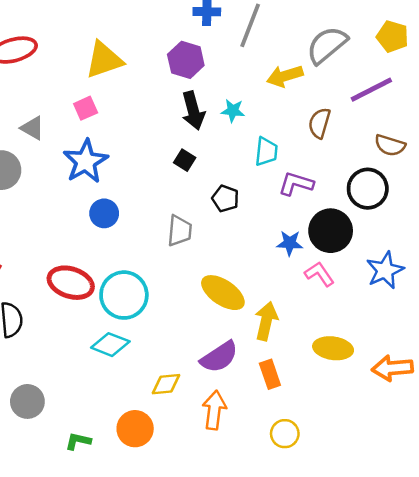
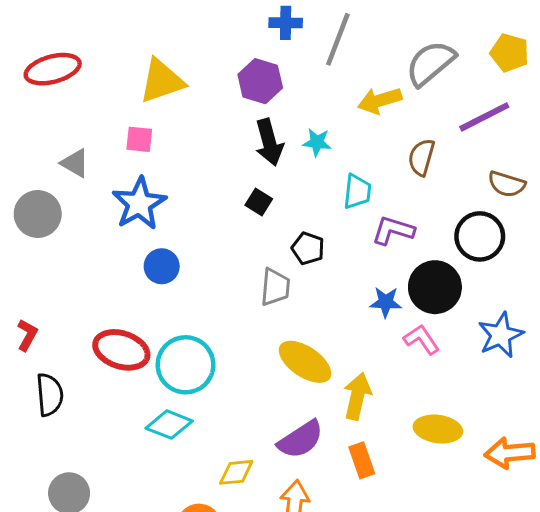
pink square: (86, 108) -> (139, 139), turned 30
gray trapezoid: (180, 231) -> (275, 287), moved

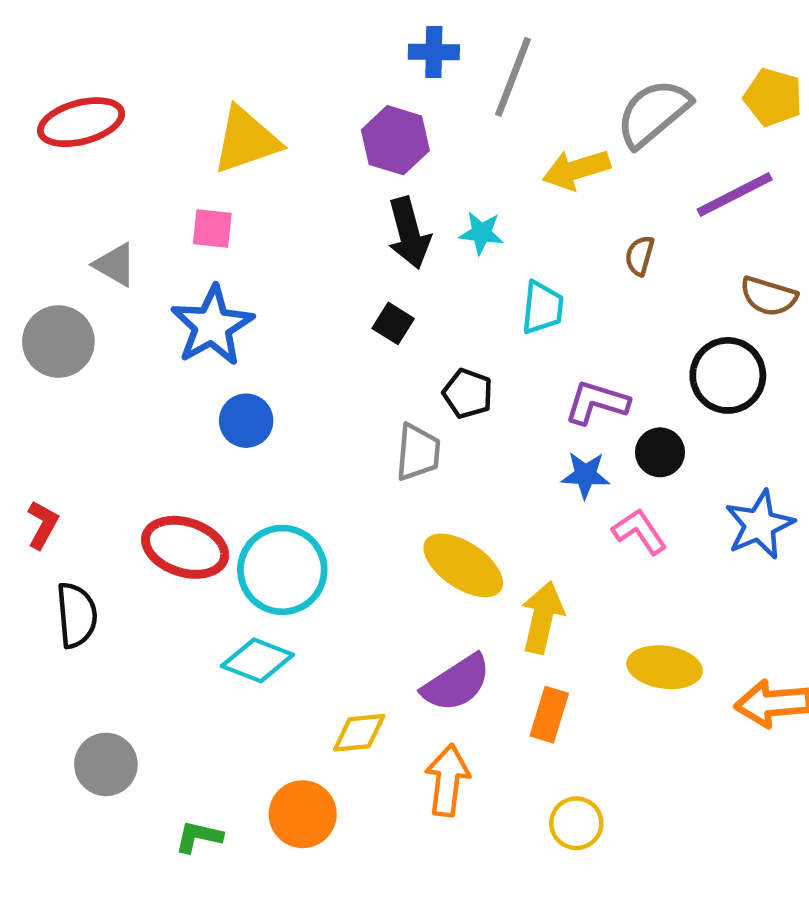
brown semicircle: (422, 157) -> (640, 256), size x0.7
purple L-shape: (393, 230) -> (597, 403), moved
black circle: (435, 287) -> (660, 452), size x0.6
orange rectangle: (362, 460) -> (549, 715), turned 36

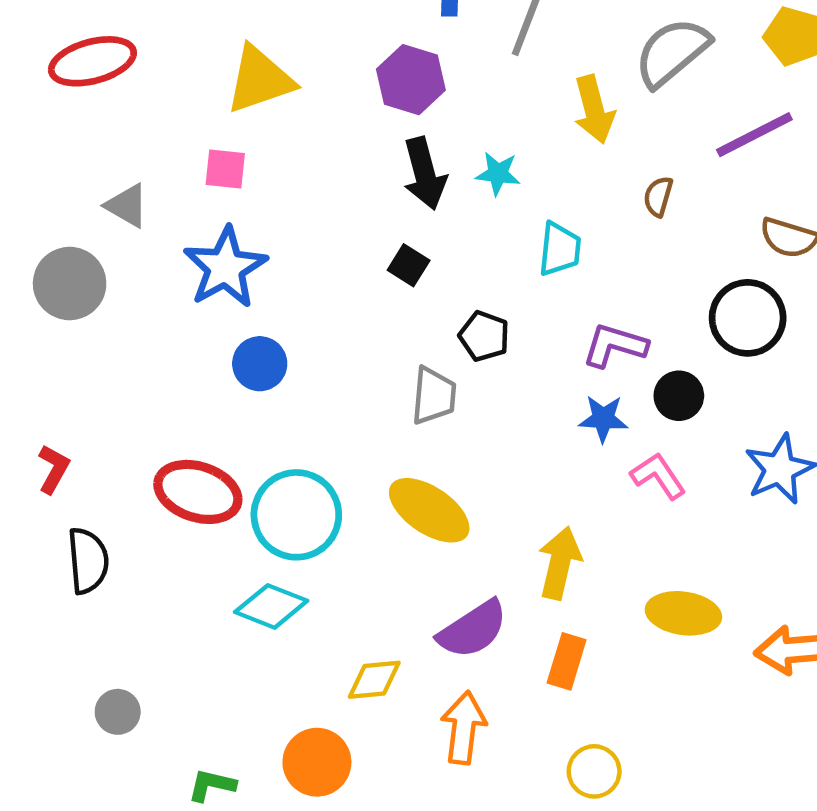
yellow arrow: (576, 170) -> (594, 109), turned -88
yellow ellipse: (463, 565) -> (429, 510), moved
gray circle: (106, 764) -> (118, 712), size x0.7

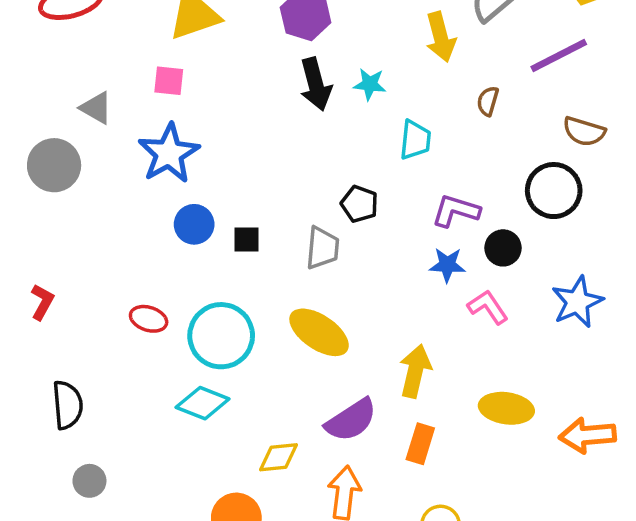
black square: (409, 265) -> (246, 239), moved, turned -32
red ellipse: (198, 492) -> (149, 319), size x0.6
black semicircle: (88, 561) -> (68, 405), moved

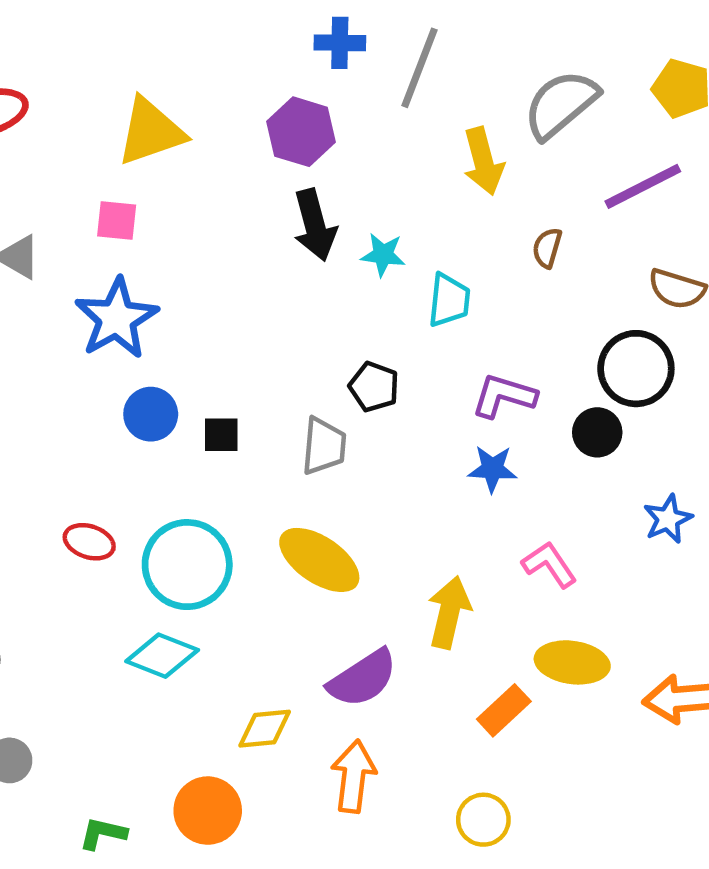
cyan star: (370, 84) -> (383, 255), moved
black circle: (503, 248) -> (597, 432), moved
blue star: (577, 302) -> (668, 519), size x0.7
pink L-shape: (488, 307) -> (549, 565), moved
orange rectangle: (420, 444) -> (504, 710), moved, turned 30

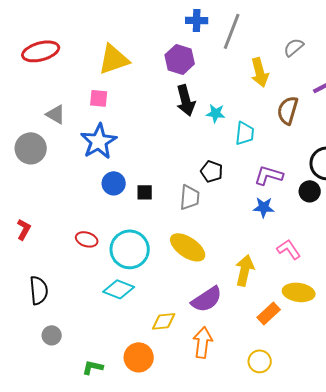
gray semicircle: (561, 104) -> (294, 47), size x0.6
brown semicircle: (547, 248) -> (288, 110), size x1.6

